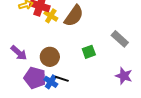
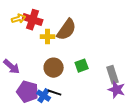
yellow cross: (51, 16) -> (48, 37), moved, turned -32
gray rectangle: (120, 39) -> (113, 75), moved, turned 30
brown circle: (50, 57) -> (54, 68), moved

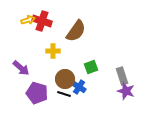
yellow cross: (48, 37) -> (53, 51), moved
brown circle: (54, 68) -> (65, 79), moved
blue cross: (44, 96) -> (79, 87), moved

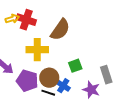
yellow cross: (53, 51) -> (37, 50), size x1.5
purple star: (126, 91) -> (91, 90), moved
purple pentagon: (37, 93) -> (27, 81), moved

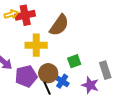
red cross: (26, 20) -> (25, 15), turned -30
purple pentagon: (27, 81) -> (26, 76), turned -30
black line: (48, 93) -> (47, 88), turned 48

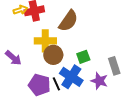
brown circle: (48, 73) -> (53, 55), moved
purple pentagon: (26, 76) -> (39, 85), moved, turned 30
blue cross: (62, 81) -> (71, 77), size x1.6

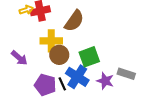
green square: (83, 57) -> (89, 57), size x1.5
gray rectangle: (114, 66) -> (126, 74), moved, turned -54

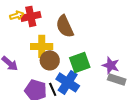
brown semicircle: (74, 21) -> (65, 26), turned 120
purple star: (105, 81) -> (111, 65), moved

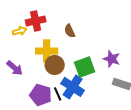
yellow arrow: (17, 15) -> (20, 31), moved
brown semicircle: (65, 26) -> (70, 31), size x0.6
purple star: (111, 65) -> (112, 59), moved

